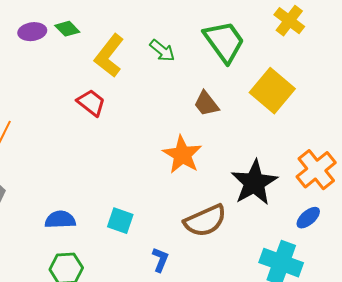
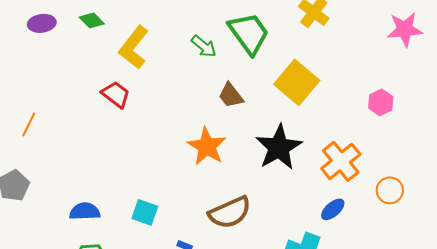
purple ellipse: (32, 32) -> (42, 23), moved
green arrow: (162, 51) -> (204, 46), moved
black star: (254, 183) -> (279, 147), moved

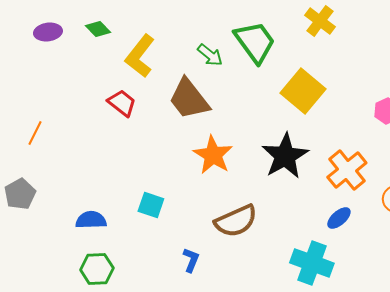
brown trapezoid: (231, 95) -> (189, 99), moved, size x1.6
cyan square: (145, 212) -> (151, 205), moved

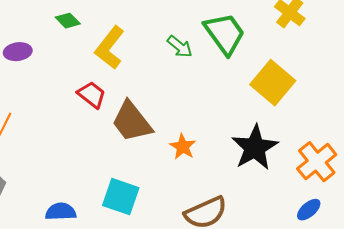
purple ellipse: (48, 32) -> (18, 52), moved
brown trapezoid: (189, 99) -> (132, 122), moved
orange star: (213, 155) -> (183, 147), size x0.7
cyan square: (151, 205) -> (121, 197), size x1.4

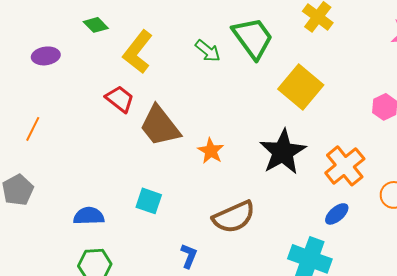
cyan square: (121, 197) -> (149, 201), size x0.7

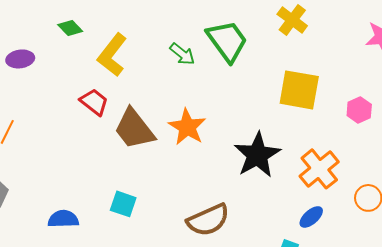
yellow square: (301, 87) -> (299, 90), moved, turned -30
orange star: (211, 151) -> (187, 127), moved, size x1.4

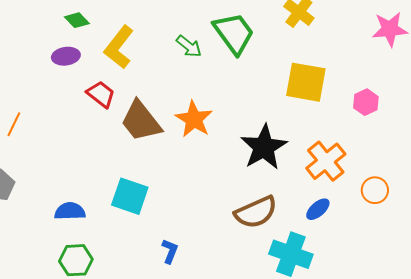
purple ellipse: (20, 59) -> (66, 56), moved
cyan square: (123, 204) -> (130, 196), size x1.4
brown semicircle: (208, 220) -> (256, 212), moved

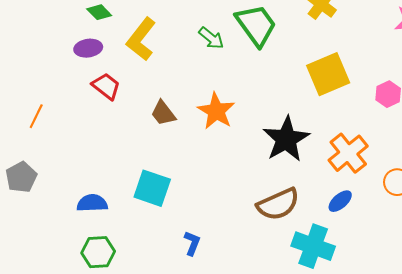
yellow square: (306, 82) -> (328, 74), turned -33
red trapezoid: (101, 94) -> (106, 86), moved
brown trapezoid: (141, 121) -> (163, 113), size x0.6

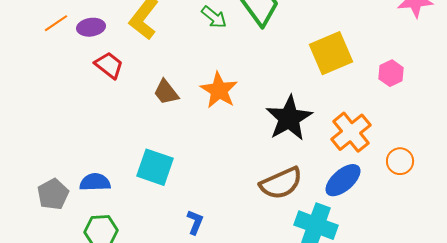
orange line: (36, 116) -> (56, 23), moved, turned 30
gray pentagon: (21, 177) -> (53, 194), moved
blue ellipse: (340, 201) -> (343, 180), size x1.5

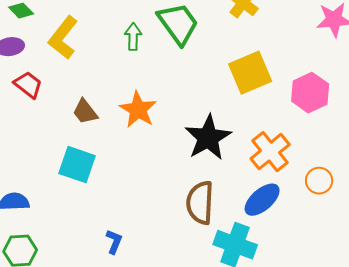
green arrow: (214, 17) -> (133, 37), turned -128
pink hexagon: (391, 73) -> (310, 93), size x1.5
cyan square: (155, 167) -> (77, 165), moved
brown semicircle: (281, 183) -> (200, 203), turned 117

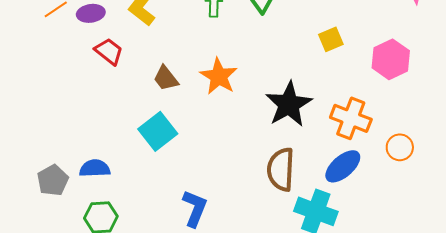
yellow square: (250, 73) -> (331, 39), size x0.6
orange cross: (270, 152) -> (351, 118), turned -30
cyan square: (77, 165) -> (158, 131), turned 33
blue L-shape: (114, 242) -> (195, 208), size x1.5

